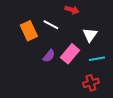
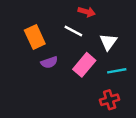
white line: (51, 25) -> (73, 31), moved
purple semicircle: (49, 56) -> (49, 62), moved, turned 32

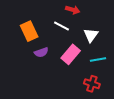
red cross: (110, 100) -> (92, 84), turned 35

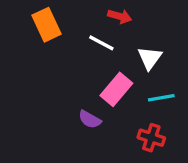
orange rectangle: (29, 31) -> (47, 25), moved
purple semicircle: (41, 52) -> (90, 119), moved, turned 48

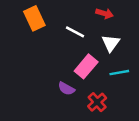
red arrow: (120, 16) -> (105, 13), moved
red cross: (151, 138) -> (97, 102), moved, turned 30

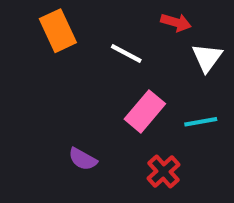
white triangle: (111, 43) -> (207, 58), moved
purple semicircle: (66, 89) -> (83, 159), moved

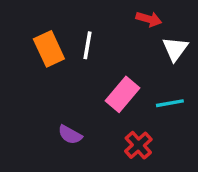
orange rectangle: (58, 31) -> (49, 49), moved
white line: (126, 53) -> (88, 45), moved, turned 72

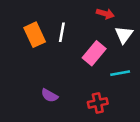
pink rectangle: (123, 94) -> (94, 53), moved
red cross: (138, 145) -> (98, 103), turned 30

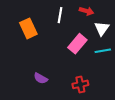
white line: (62, 32) -> (60, 15), moved
cyan line: (120, 73) -> (103, 51), moved

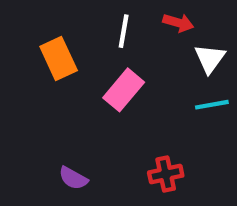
pink rectangle: (77, 44) -> (124, 90), moved
purple semicircle: (41, 78) -> (73, 178), moved

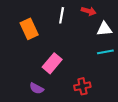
white triangle: (210, 58) -> (104, 29), turned 49
pink rectangle: (124, 90) -> (52, 63), moved

